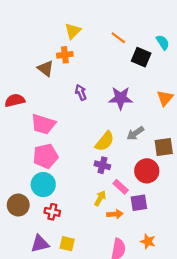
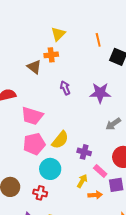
orange line: (118, 38) -> (98, 40), turned 40
yellow semicircle: (105, 141) -> (60, 140), moved
cyan circle: (43, 185) -> (50, 169), moved

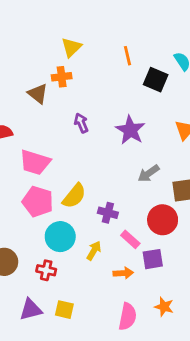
purple star: (100, 93) -> (130, 130), turned 30
pink pentagon: (34, 144) -> (38, 202), turned 30
yellow arrow: (82, 181) -> (94, 251), moved

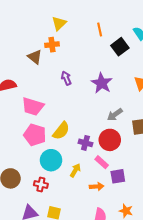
black square: (156, 80) -> (120, 47), turned 30
red circle: (163, 220) -> (110, 140), moved

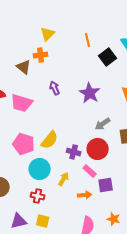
pink trapezoid: (33, 106) -> (22, 103), moved
red cross: (41, 184) -> (38, 196), moved

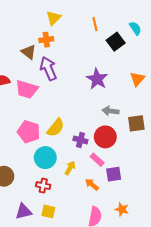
purple arrow: (55, 88) -> (48, 69), moved, size x1.6
gray arrow: (103, 124) -> (110, 111), turned 42
orange arrow: (85, 195) -> (92, 185), turned -136

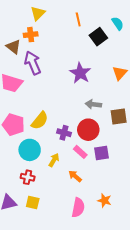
purple square: (114, 174) -> (101, 153), moved

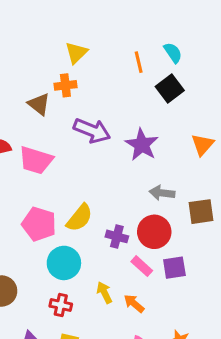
cyan semicircle: (118, 23) -> (173, 53), moved
purple arrow: (33, 63) -> (92, 131), moved, turned 135
yellow arrow: (54, 160) -> (104, 293), moved, turned -56

